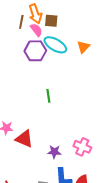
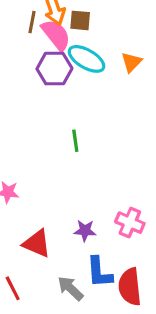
pink semicircle: (36, 30) -> (56, 35), size x1.5
red triangle: (24, 139) -> (37, 243), moved

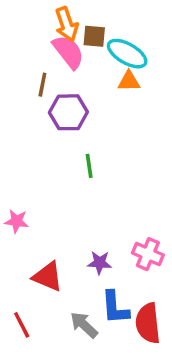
brown line: (32, 22) -> (42, 85), moved
cyan ellipse: (87, 59) -> (127, 54), moved
orange triangle: (131, 62) -> (129, 81), moved, turned 45
purple hexagon: (54, 69) -> (68, 112), moved

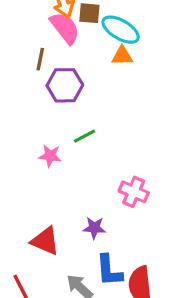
green line: (89, 166) -> (84, 136), turned 70
pink star: (17, 221) -> (50, 156), moved
pink cross: (148, 254) -> (134, 192), moved

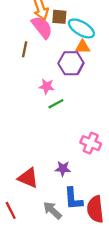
purple hexagon: (65, 85) -> (71, 63), moved
pink star: (50, 156) -> (47, 86), moved

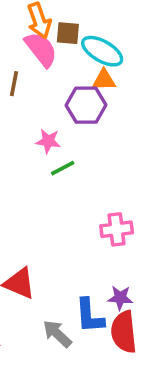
pink cross: (91, 143) -> (117, 229), turned -30
purple star: (63, 169) -> (120, 298), moved

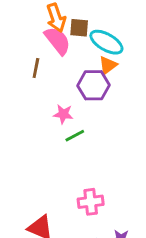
orange triangle: (104, 80) -> (108, 65), turned -36
pink cross: (117, 229) -> (91, 202), moved

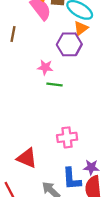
brown line: (36, 68) -> (13, 34), moved
green line: (75, 136) -> (54, 85), turned 35

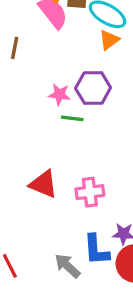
purple hexagon: (69, 44) -> (93, 88), moved
red triangle: (27, 158) -> (43, 184), moved

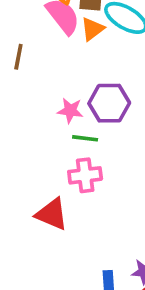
orange triangle: (109, 40) -> (93, 29), moved
pink cross: (90, 192) -> (85, 175), moved

